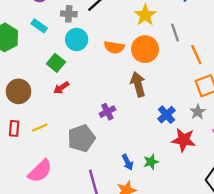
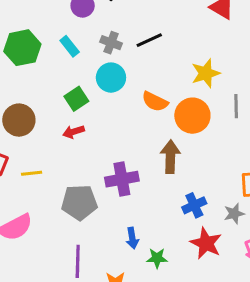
purple cross: (107, 112) -> (122, 179), size x1.5
blue arrow: (128, 162) -> (132, 238), moved

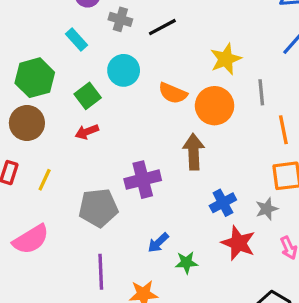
gray cross: (111, 43) -> (120, 19), moved
green hexagon: (22, 48) -> (35, 78), moved
yellow line: (32, 173) -> (45, 180), turned -55
blue arrow: (132, 238) -> (158, 243), turned 60

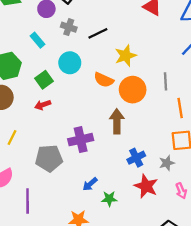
yellow star: (226, 59) -> (126, 56), moved
purple line: (101, 272) -> (28, 201), moved

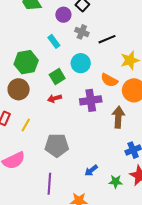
purple cross: (81, 140) -> (91, 100), moved
green star: (109, 199) -> (116, 182), moved
purple line: (28, 201) -> (49, 184), moved

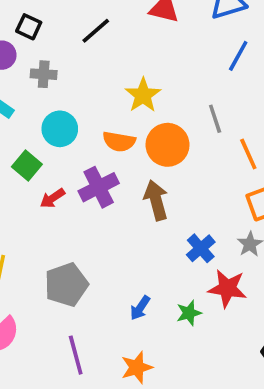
black line: (107, 39) -> (96, 31), moved
red arrow: (55, 98) -> (52, 198), moved

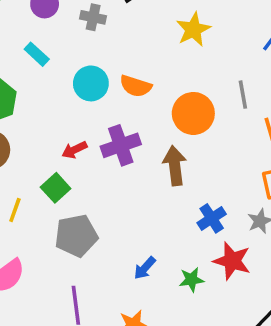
gray cross: (44, 74) -> (93, 17), moved
yellow star: (143, 95) -> (193, 29), moved
orange semicircle: (119, 141) -> (136, 86), moved
green square: (27, 165) -> (56, 188), moved

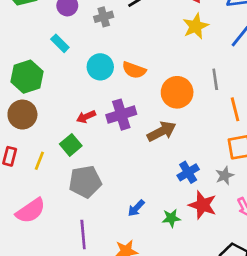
gray cross: (93, 17) -> (104, 17), turned -30
yellow star: (193, 29) -> (196, 26), moved
brown arrow: (175, 166) -> (162, 131), turned 68

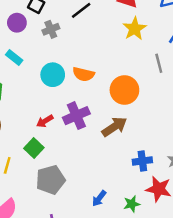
gray line: (215, 79) -> (159, 63), moved
blue cross: (188, 172) -> (142, 161), turned 30

